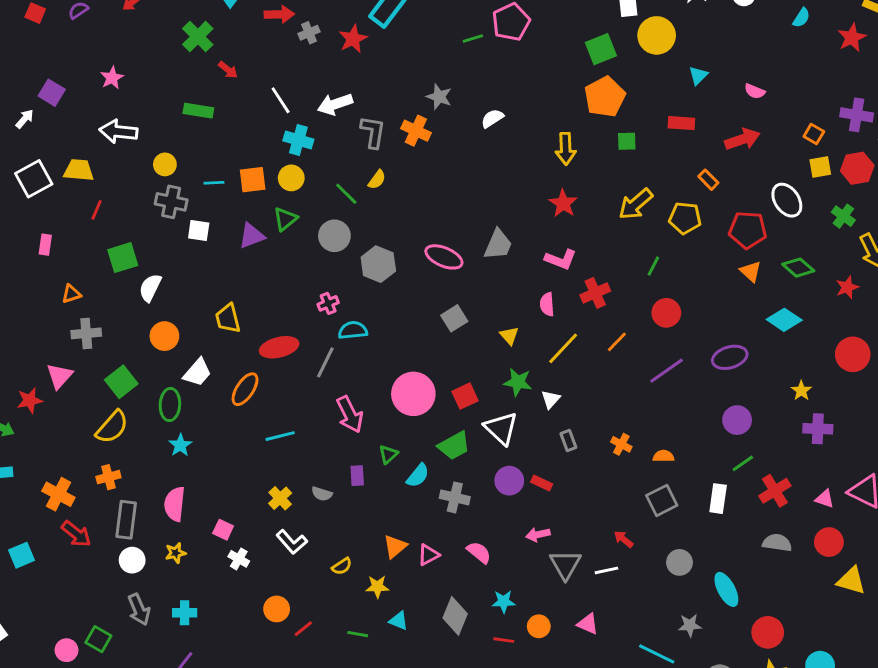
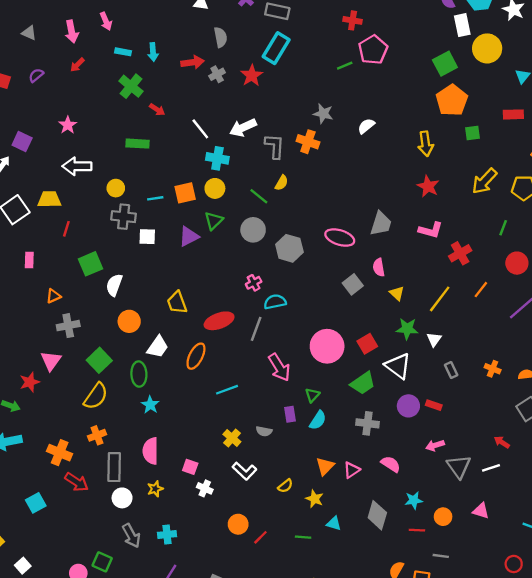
pink semicircle: (547, 304) -> (379, 267), moved
cyan semicircle: (418, 476) -> (318, 420), moved
yellow star: (377, 587) -> (315, 499), turned 30

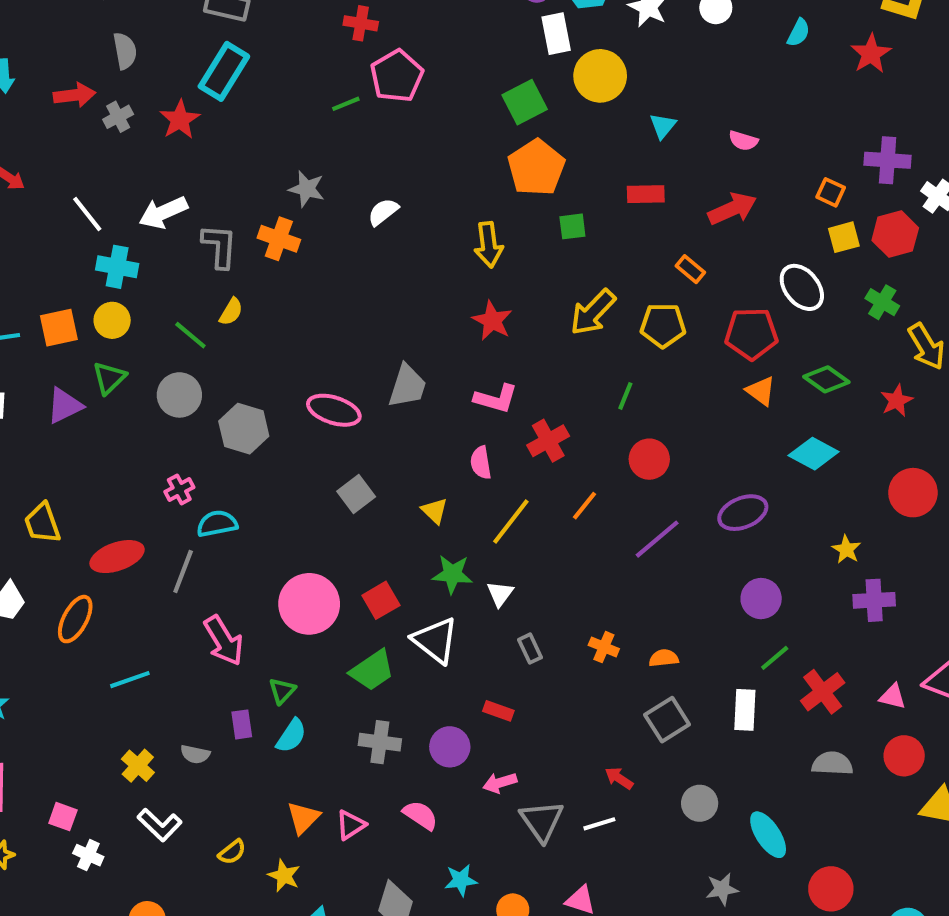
pink semicircle: (379, 267) -> (481, 463), moved
purple circle: (408, 406) -> (450, 747), moved

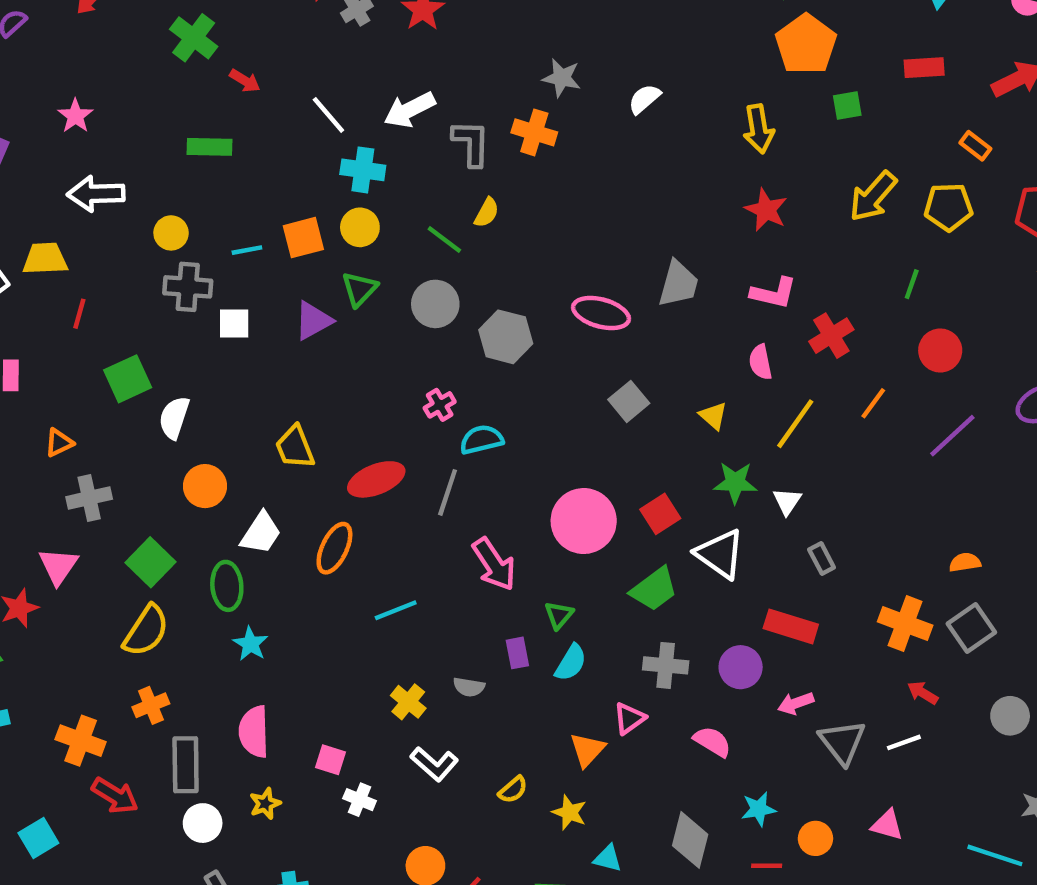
orange cross: (604, 647) -> (905, 624), moved, size x1.6
red rectangle: (498, 711) -> (791, 626), size x1.6
pink triangle: (351, 825) -> (629, 718), moved

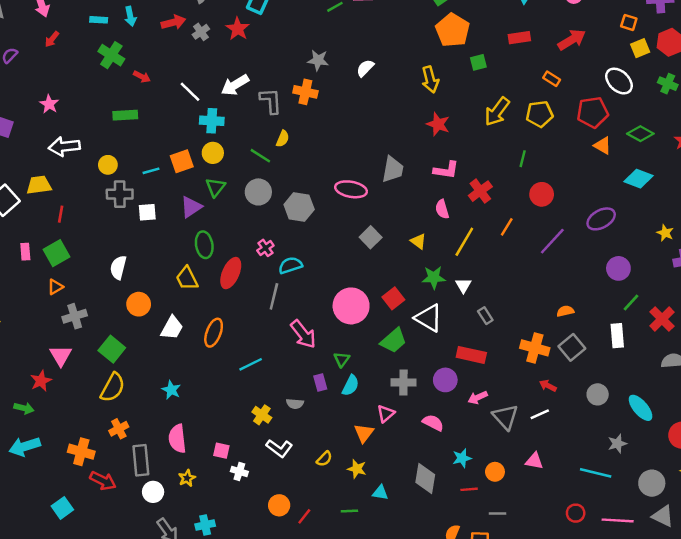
green square: (128, 379) -> (57, 253), moved
red ellipse: (376, 479) -> (231, 273), moved, turned -40
green ellipse: (227, 586) -> (204, 245), moved

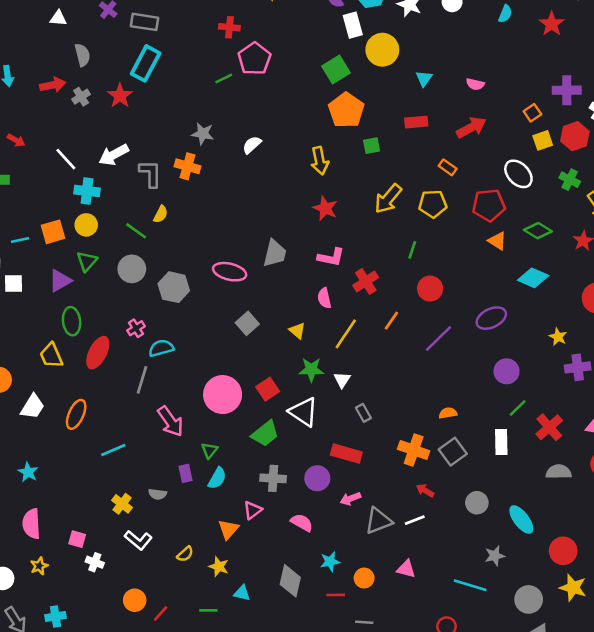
orange square: (629, 22) -> (532, 113), turned 35
gray triangle: (505, 417) -> (378, 521), turned 48

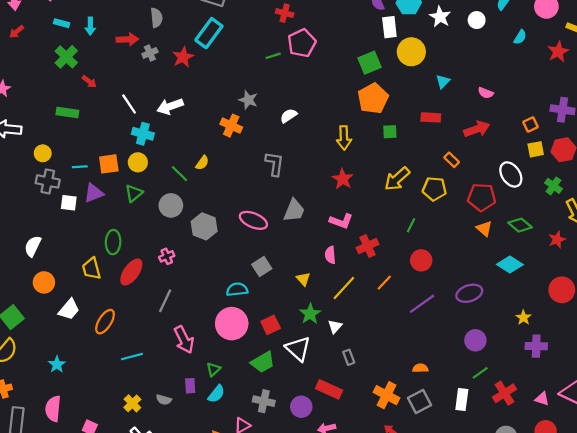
gray L-shape: (150, 174) -> (275, 164), moved
purple triangle: (60, 281) -> (94, 193), moved
cyan semicircle: (161, 348) -> (237, 289), moved
green star: (311, 370) -> (310, 314), turned 30

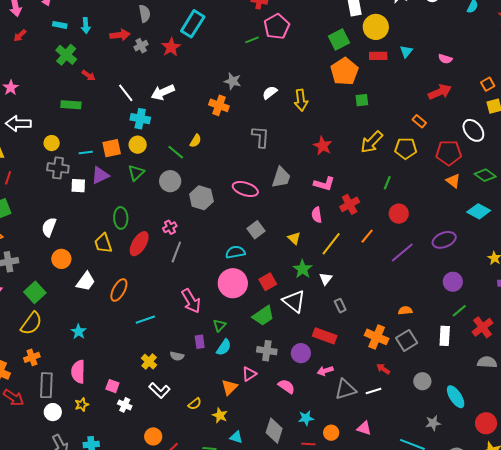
red rectangle: (431, 117) -> (378, 56), moved
yellow arrow: (344, 138) -> (301, 100), moved
gray line: (165, 301) -> (176, 252), moved

